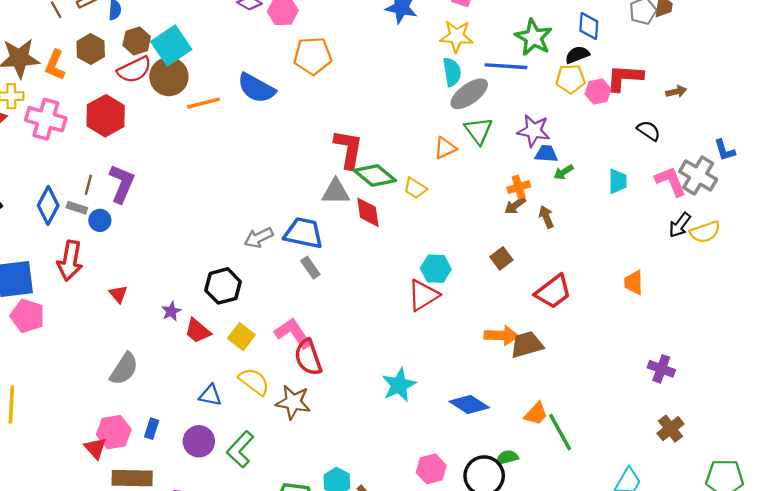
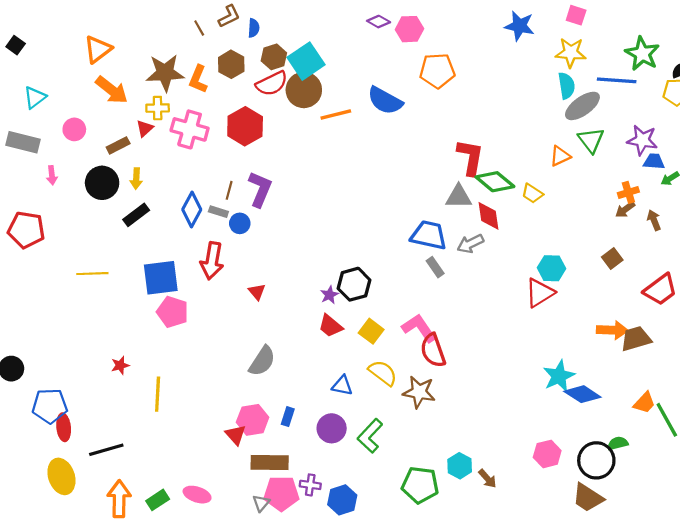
gray arrow: (259, 238) -> (470, 244), moved
purple star: (171, 311) -> (329, 295), moved
cyan star: (399, 385) -> (559, 376), moved

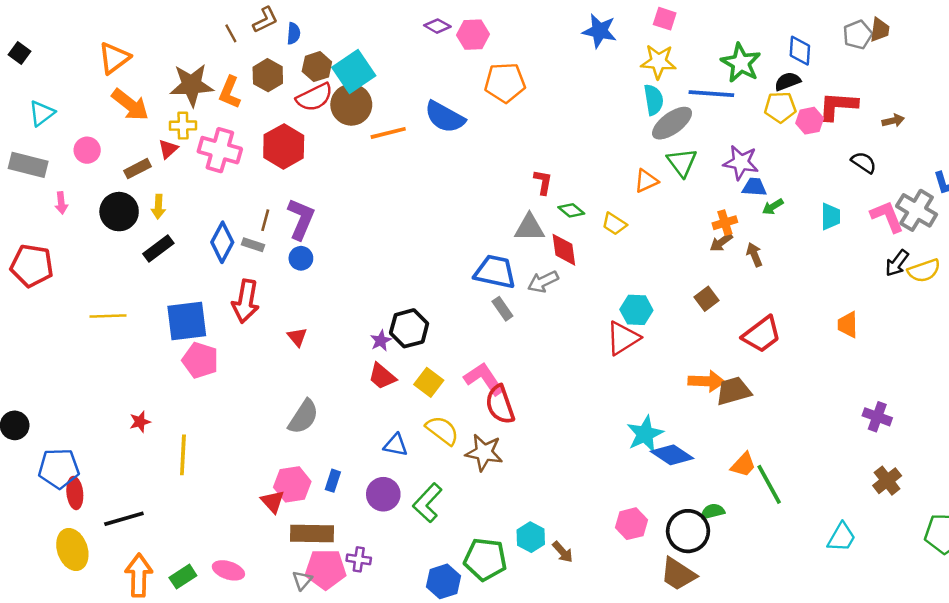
red L-shape: (470, 157) -> (543, 182), size x0.6
green diamond: (495, 182) -> (571, 210), size x0.6
blue circle: (240, 223) -> (301, 258), moved
blue hexagon: (342, 500) -> (443, 581), moved

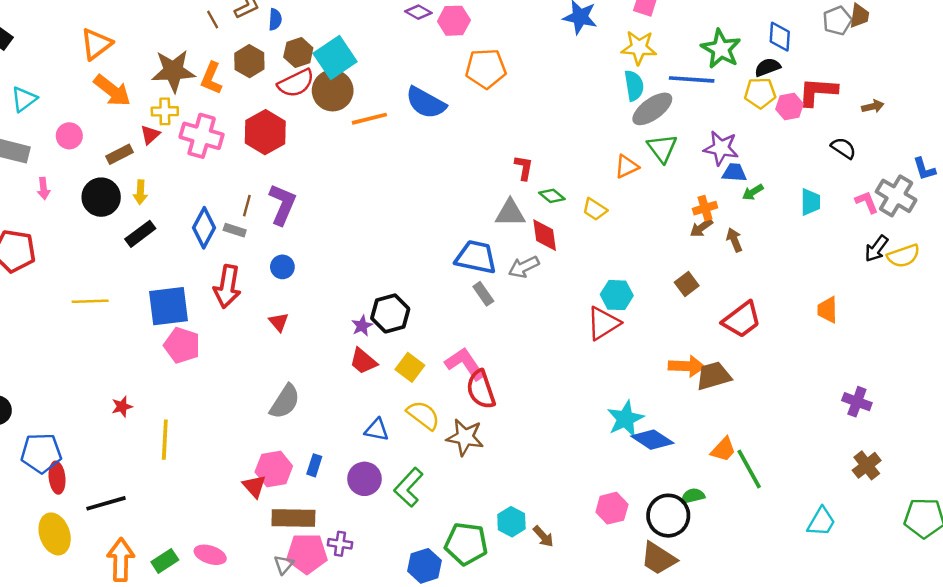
pink L-shape: (887, 216) -> (867, 202), size x0.7
blue circle: (301, 258) -> (282, 267), moved

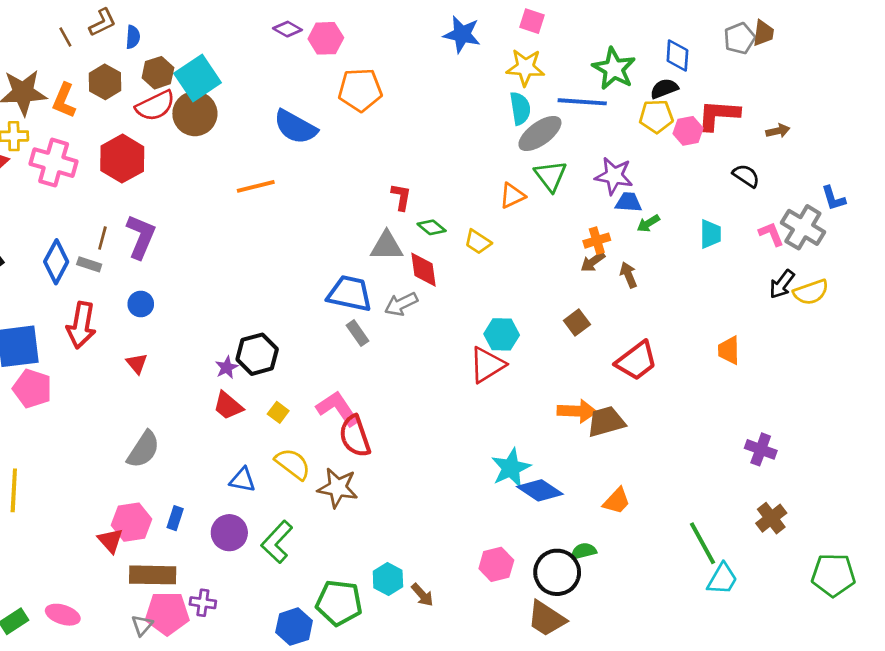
orange line: (369, 119) -> (256, 186), moved
yellow square: (410, 367) -> (278, 412), size x0.7
green line: (749, 469) -> (703, 543), moved

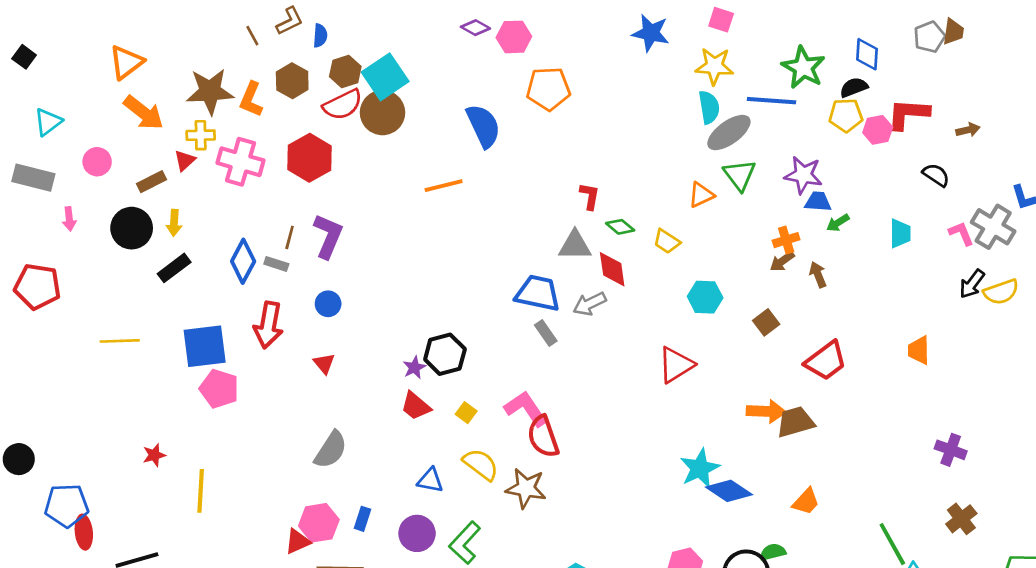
blue semicircle: (295, 127) -> (483, 126), turned -144
cyan hexagon: (502, 334) -> (705, 297), moved
red triangle: (110, 541) -> (298, 541), turned 48

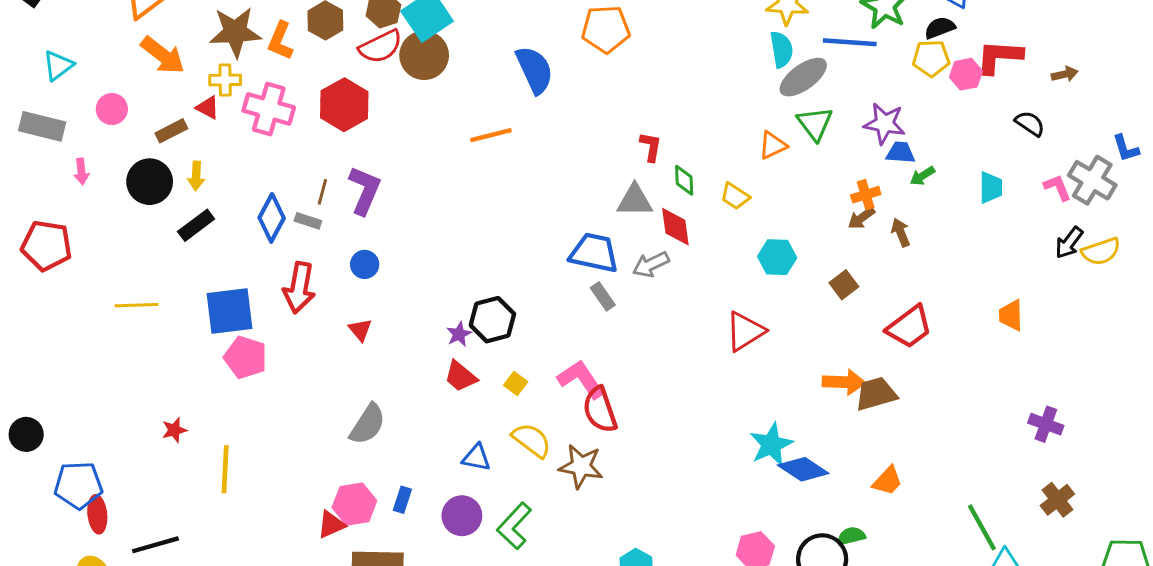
red triangle: (185, 160) -> (208, 108), turned -50
green diamond: (620, 227) -> (684, 180), turned 48

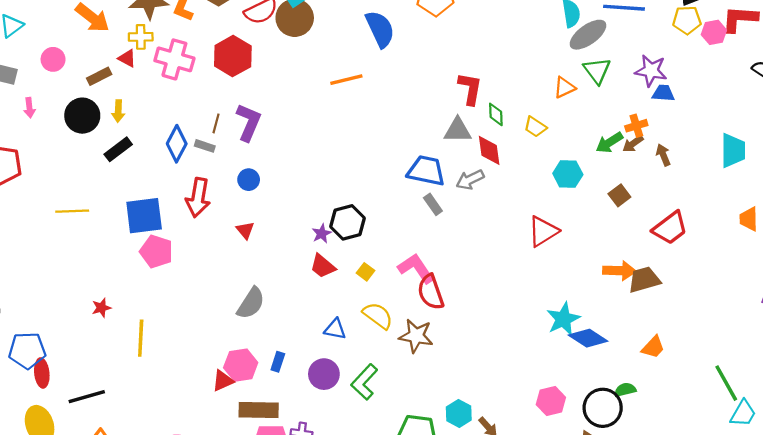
red L-shape: (651, 147) -> (470, 89), size x1.4
green arrow: (922, 176) -> (609, 143), moved, size x1.4
cyan trapezoid: (991, 187) -> (733, 150), moved, size x1.4

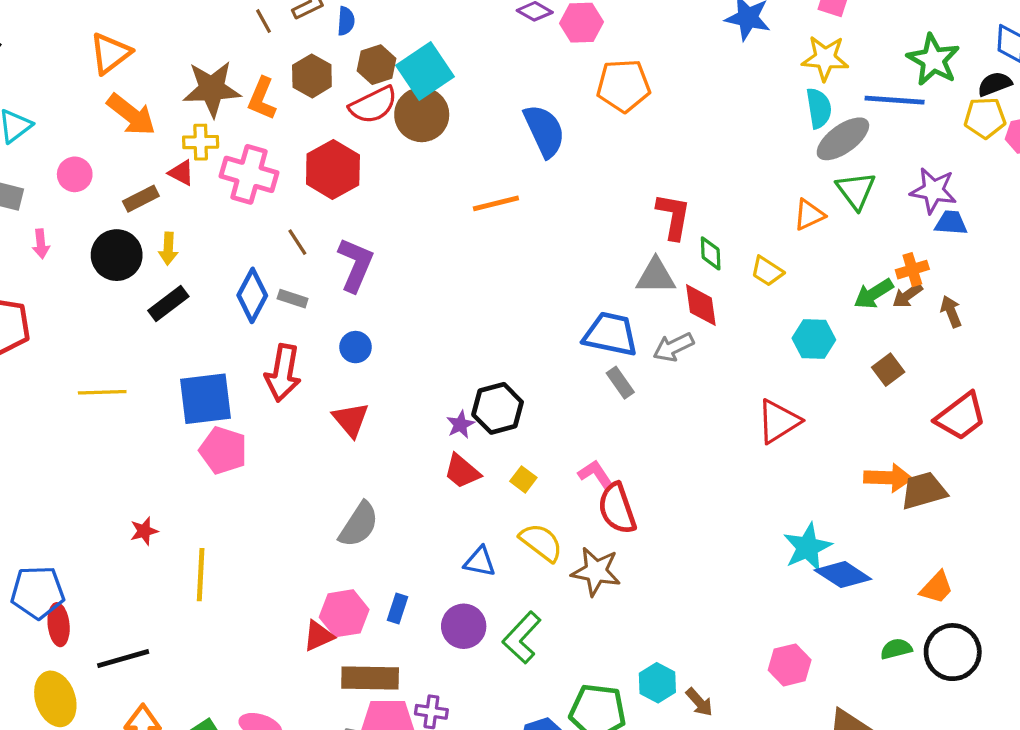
brown line: (216, 123) -> (297, 242), moved, turned -48
red triangle: (245, 230) -> (351, 420), size x1.4
pink L-shape: (416, 268) -> (596, 475), size x0.7
black circle: (603, 408) -> (953, 652), moved

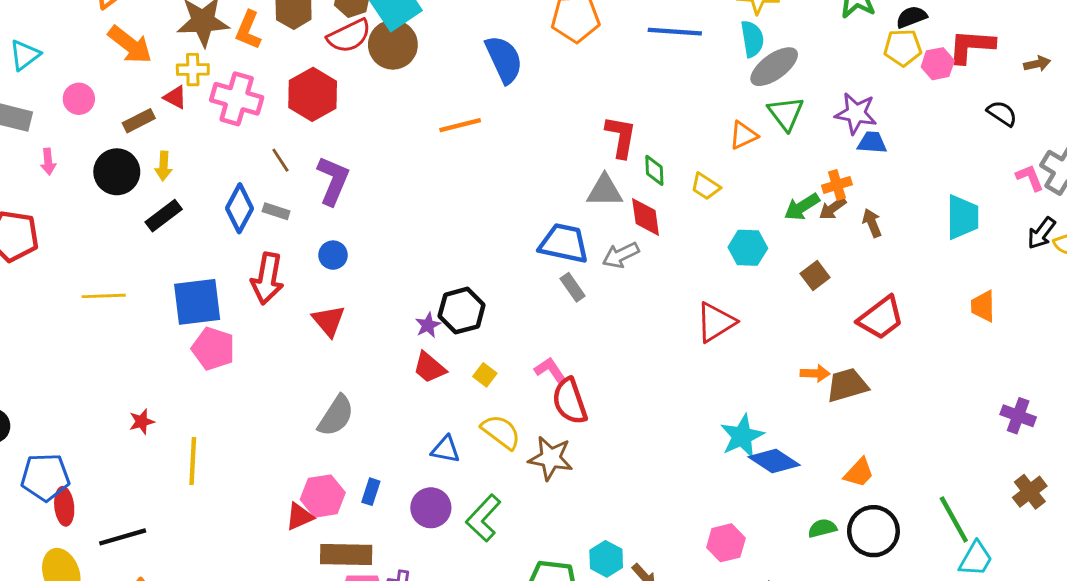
blue line: (895, 100) -> (675, 32), moved
orange arrow: (888, 478) -> (815, 373), size x0.7

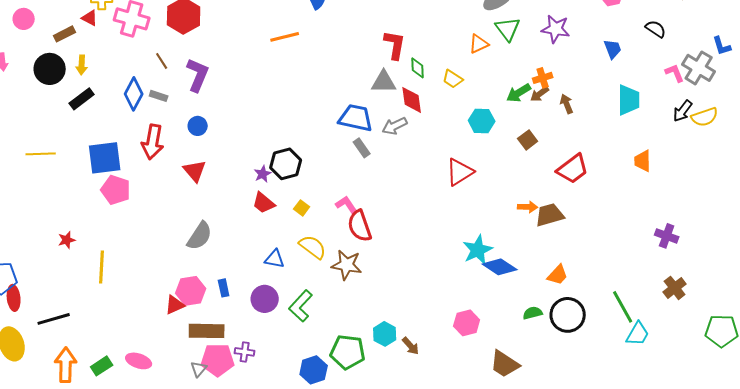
blue trapezoid: (872, 143) -> (613, 49), moved, turned 65
blue rectangle: (371, 492) -> (224, 288), turned -30

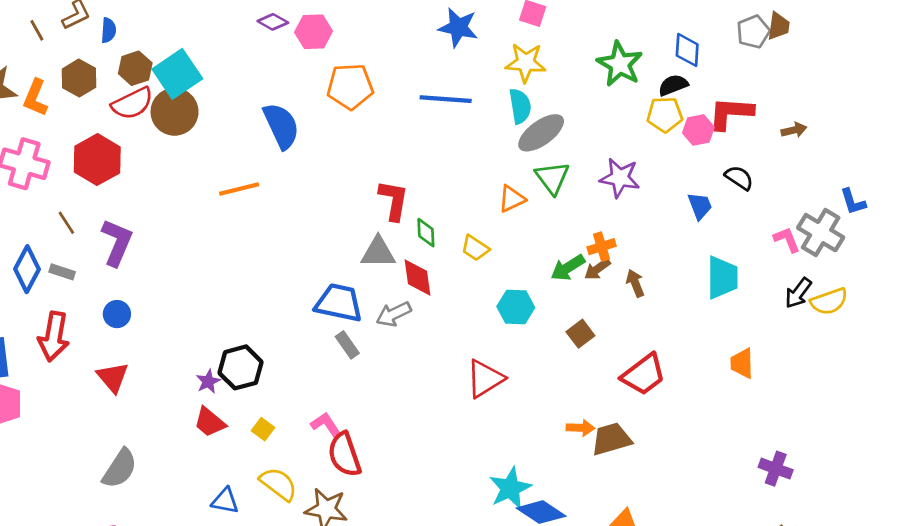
black semicircle: (656, 29) -> (739, 178), moved

